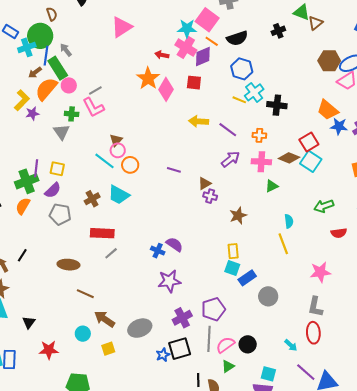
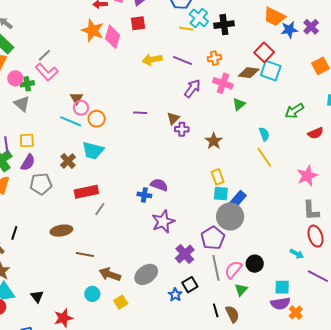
pink circle: (69, 85) -> (15, 78), moved
pink cross: (261, 162) -> (223, 83), turned 30
gray circle: (268, 296) -> (230, 217), moved, size x1.4
black square: (180, 349) -> (190, 285), size x0.7

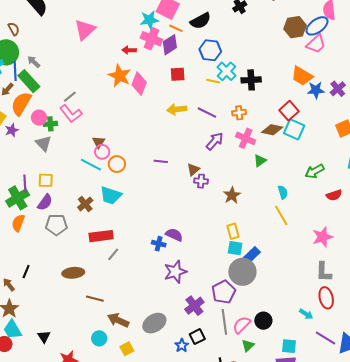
red square: (138, 23) -> (178, 74), moved

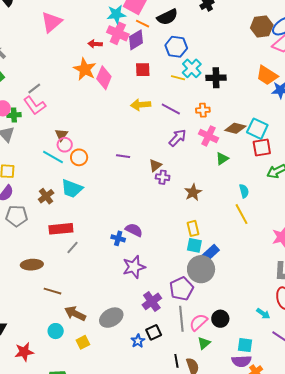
red square: (289, 111) -> (262, 148), moved, turned 30

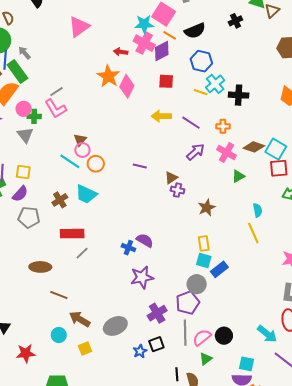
gray circle: (201, 269) -> (197, 284), moved, size x0.7
cyan arrow: (263, 314) -> (267, 334), size x1.5

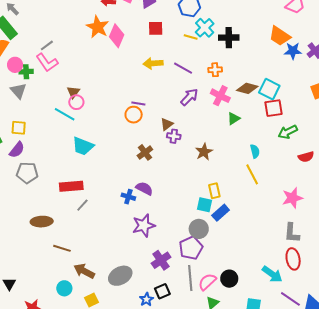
orange circle: (96, 164) -> (134, 115), moved
purple line: (140, 166) -> (138, 104), moved
brown cross: (60, 200) -> (145, 152), moved
yellow rectangle: (204, 243) -> (214, 191), moved

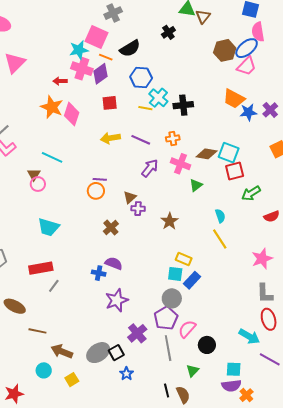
cyan line: (65, 114) -> (52, 157), moved
yellow rectangle: (214, 191) -> (184, 259), turned -49
brown ellipse: (42, 222) -> (15, 306), turned 35
pink semicircle: (207, 282) -> (187, 329), moved
black square: (162, 291) -> (116, 353), moved

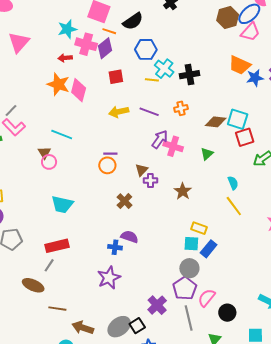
cyan star: (79, 50) -> (67, 29), moved
pink cross: (181, 164) -> (173, 146), moved
gray line: (54, 286) -> (49, 265), moved
purple star: (117, 300) -> (109, 278), moved

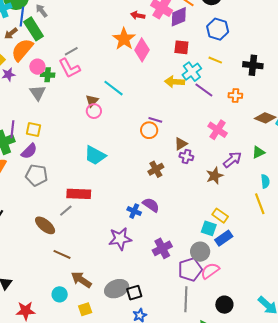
cyan cross: (164, 69) -> (192, 72), moved
purple arrow: (160, 139) -> (232, 160), moved
green triangle: (207, 154) -> (258, 152), moved
pink semicircle: (207, 298) -> (210, 271), moved
purple cross: (157, 305) -> (162, 248), moved

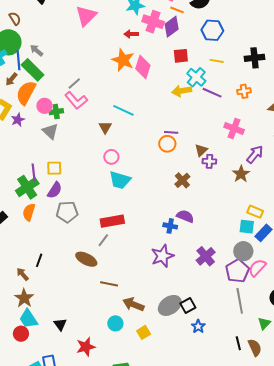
pink circle: (94, 111) -> (111, 157), moved

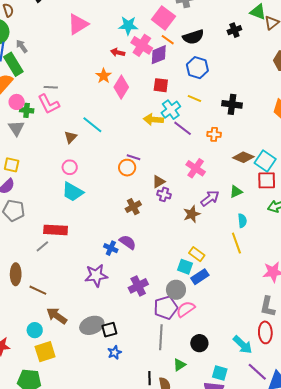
orange star: (123, 60) -> (104, 76), size x0.7
gray line: (74, 83) -> (51, 87), turned 32
brown ellipse: (86, 259) -> (16, 274), moved, turned 50
yellow square: (144, 332) -> (45, 352), moved, size x1.5

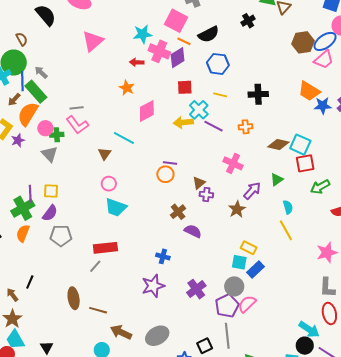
pink diamond: (121, 87) -> (147, 111), moved, turned 40
purple semicircle: (128, 242) -> (193, 231), moved
black square: (109, 330) -> (205, 346), moved
black circle: (199, 343) -> (305, 346), moved

